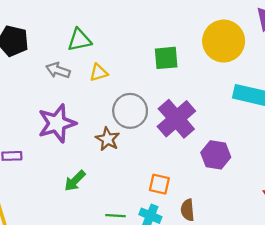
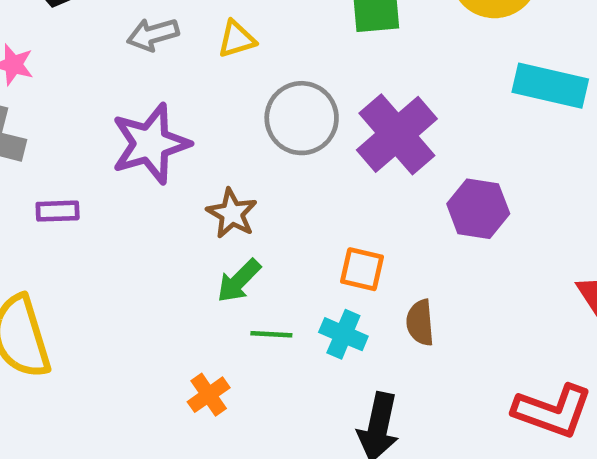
gray arrow: (58, 70) -> (153, 34), turned -35
brown star: (108, 139) -> (232, 213), moved
green arrow: (75, 181) -> (239, 281), moved

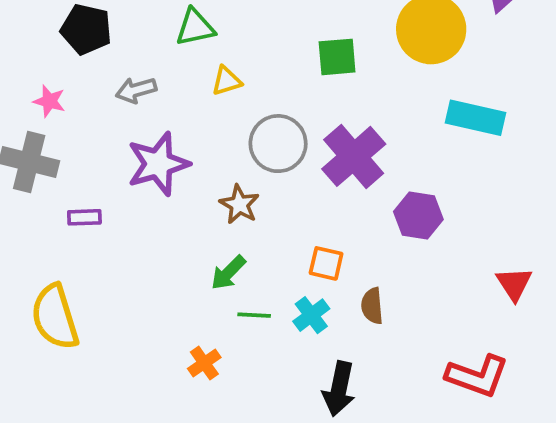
gray arrow: (153, 34) -> (136, 90), moved
brown star: (232, 213) -> (239, 204), moved
cyan cross: (343, 334) -> (311, 315), turned 30

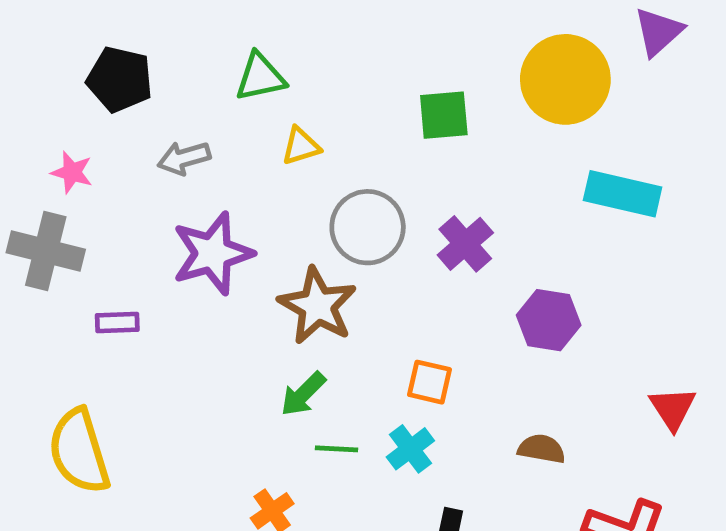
purple cross: (354, 156) -> (465, 244), size x0.7
brown star: (239, 204) -> (317, 306), size x1.5
brown semicircle: (372, 306) -> (542, 449), moved, turned 105

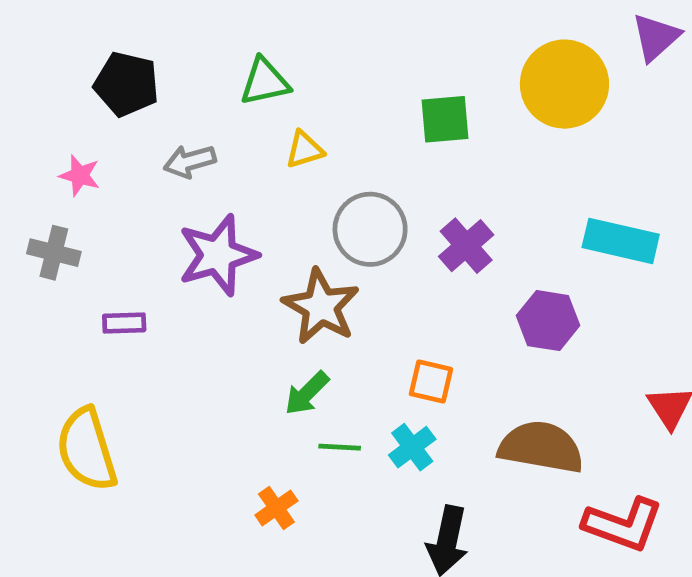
cyan rectangle: (623, 194) -> (621, 241), moved
gray cross: (46, 251) -> (54, 253), size x0.7
brown semicircle: (542, 449) -> (541, 447), size x1.8

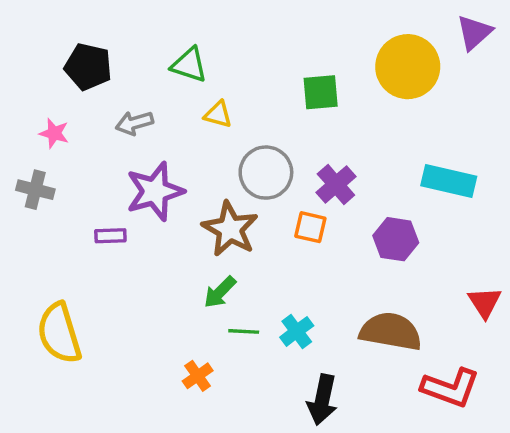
green triangle: (265, 82) -> (189, 65), turned 30
yellow triangle: (304, 150) -> (218, 114), turned 32
purple rectangle: (124, 323) -> (110, 236), moved
orange square: (431, 382) -> (310, 227), moved

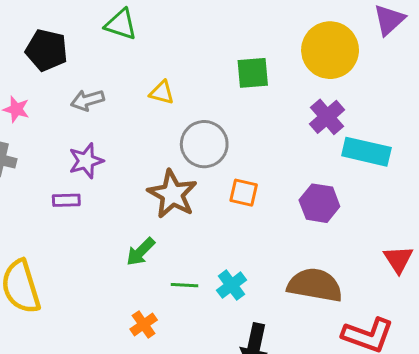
green triangle: (189, 65) -> (121, 24), moved
purple cross: (336, 185) -> (327, 117), moved
purple star: (155, 191) -> (86, 161), moved, size x0.7
green arrow: (220, 292) -> (141, 252), moved

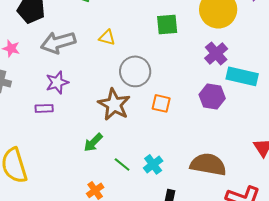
gray arrow: (87, 100) -> (58, 42), size x1.6
purple hexagon: (319, 203) -> (212, 96), moved
green line: (185, 285) -> (122, 164), turned 36

